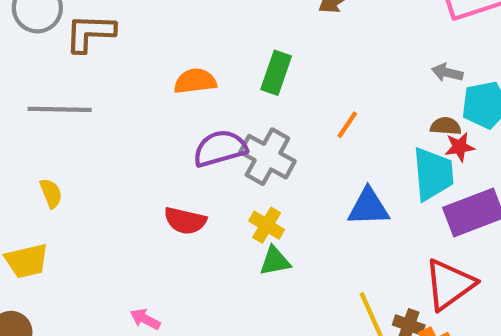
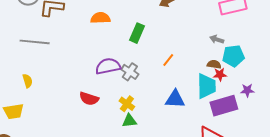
orange semicircle: (195, 81) -> (100, 18), moved
gray cross: (267, 157) -> (130, 72), size x0.7

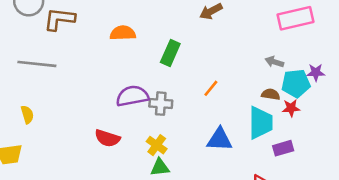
gray cross: (130, 72) -> (161, 104), turned -30
red star: (220, 74) -> (291, 108), moved
purple star: (247, 90) -> (316, 72), moved
purple rectangle: (224, 106) -> (283, 148), size x0.6

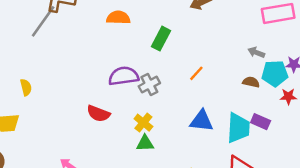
gray line: (37, 64) -> (43, 21), moved, turned -64
gray cross: (161, 104) -> (149, 85), turned -35
red star: (291, 108) -> (288, 96), moved
cyan trapezoid: (261, 123) -> (238, 128), moved
purple rectangle: (283, 148) -> (261, 122), moved, turned 36

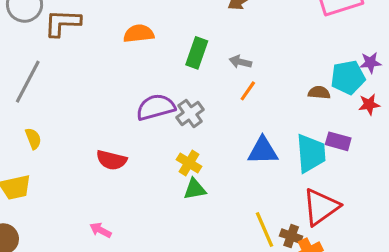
gray line: (43, 21) -> (28, 82), moved
gray arrow: (256, 52) -> (240, 62), moved
red semicircle: (98, 114) -> (111, 160), moved

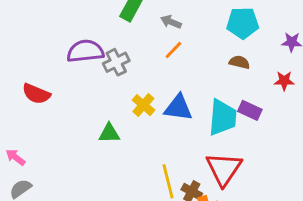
cyan pentagon: (348, 77) -> (243, 23), moved
yellow cross: (189, 163) -> (143, 105), moved
red triangle: (321, 207) -> (224, 169), turned -30

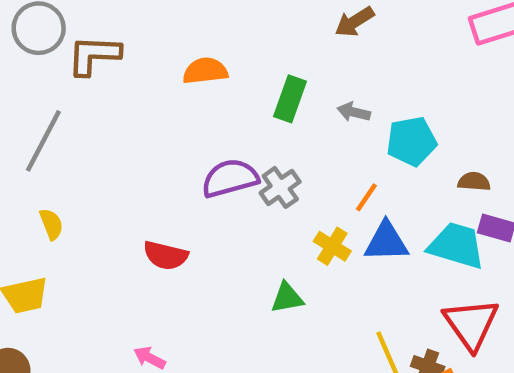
cyan pentagon: (243, 23) -> (411, 141), moved
orange line: (173, 50) -> (366, 197), moved
brown semicircle: (239, 62) -> (474, 182), moved
cyan trapezoid: (223, 117) -> (456, 246), turned -69

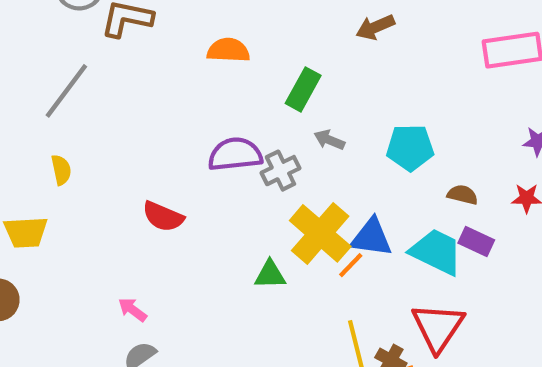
gray arrow: (354, 112) -> (329, 140), moved
orange line: (366, 197) -> (351, 265), moved
yellow cross: (332, 246) -> (320, 233), size x1.8

